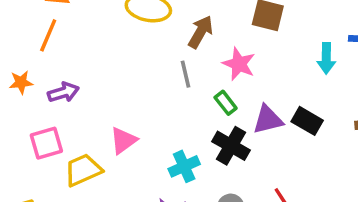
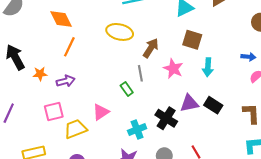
orange line: (48, 35) -> (69, 47), moved
cyan arrow: (326, 58) -> (208, 67), moved
green rectangle: (226, 103) -> (127, 89), moved

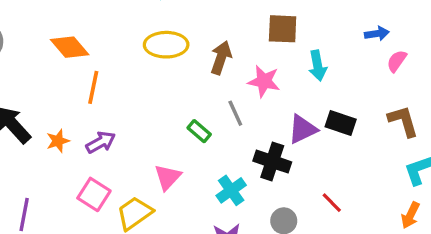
gray line: (140, 73) -> (235, 113), moved
pink square: (54, 111) -> (94, 194), turned -30

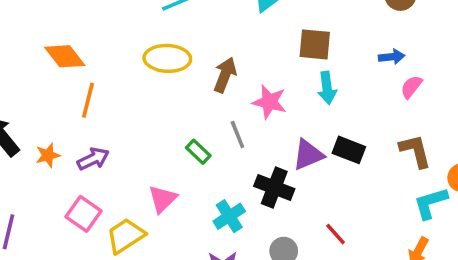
brown square: (283, 29) -> (315, 44), moved

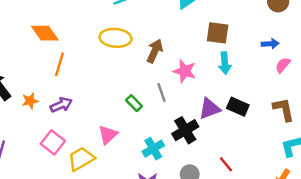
black cross: (274, 188) -> (185, 130), turned 35

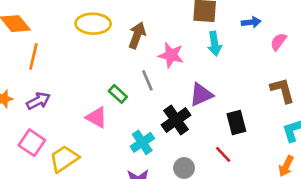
blue arrow: (270, 44) -> (251, 22), moved
black rectangle: (238, 107) -> (236, 123), moved, turned 55
pink triangle: (108, 135) -> (97, 117), moved, turned -45

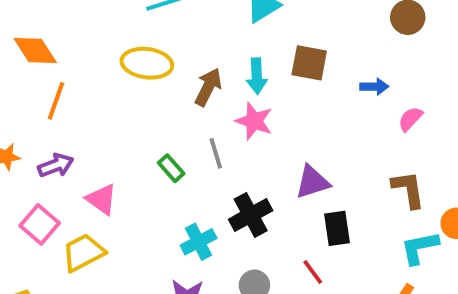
cyan arrow: (215, 44) -> (257, 76), moved
purple triangle: (201, 95) -> (312, 182), moved
pink triangle: (97, 117) -> (102, 199), moved

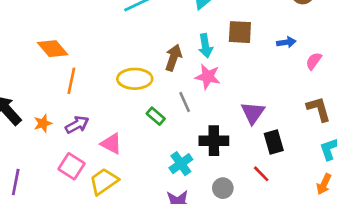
yellow ellipse: (147, 63) -> (135, 79), moved
purple triangle: (312, 182) -> (253, 113), turned -30
black cross: (251, 215) -> (214, 141), turned 36

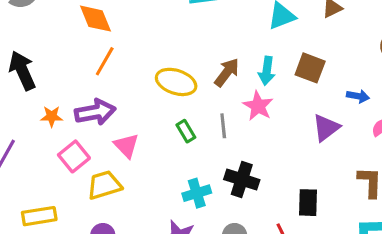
purple triangle: (253, 113) -> (326, 128), moved
orange star: (43, 123) -> (52, 116), moved
purple arrow: (77, 125) -> (95, 112), size x1.4

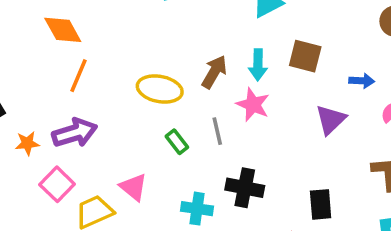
pink triangle: (126, 146) -> (133, 187), moved
cyan cross: (197, 193) -> (197, 209), turned 32

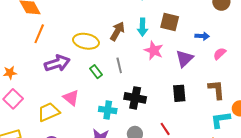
pink star: (253, 105) -> (154, 50), moved
purple arrow: (75, 133) -> (57, 63), moved
pink square: (57, 184) -> (13, 99), moved
black rectangle: (321, 204) -> (179, 93), moved

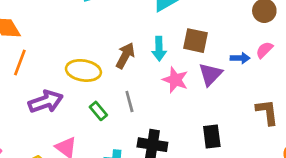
pink semicircle: (220, 54) -> (264, 50), moved
purple triangle: (184, 59) -> (210, 74), moved
brown L-shape: (216, 90) -> (267, 112), moved

